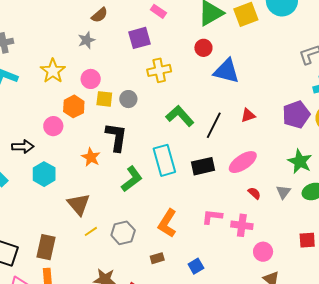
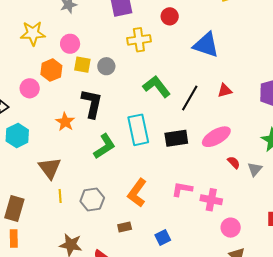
red circle: (203, 48) -> (170, 16), moved
yellow star: (53, 71) -> (33, 33), turned 30
red semicircle: (254, 193) -> (234, 162), moved
yellow line: (91, 231) -> (60, 196), turned -64

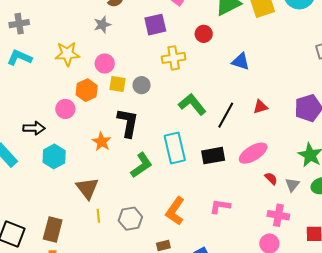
blue triangle: (206, 45) -> (241, 62), size x0.7
pink cross: (211, 200) -> (278, 215), moved

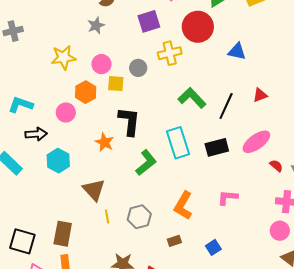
red circle: (204, 34) -> (198, 27), size x1.8
cyan L-shape: (19, 58) -> (21, 105), moved
gray circle: (142, 85) -> (138, 68), moved

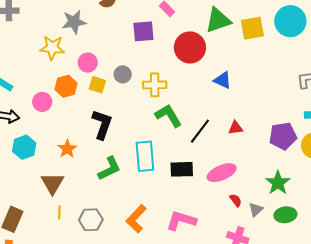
gray star: (96, 25) -> (74, 22), moved, size x1.4
yellow cross: (170, 53) -> (155, 85), moved
orange star: (104, 142) -> (67, 149), moved
pink L-shape: (228, 197) -> (181, 221), size x1.4

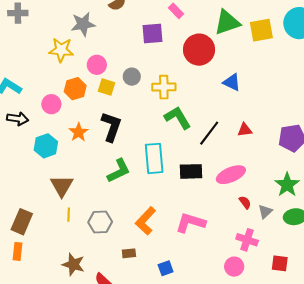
cyan hexagon: (24, 147) -> (46, 146), moved
orange star: (67, 149) -> (79, 132), moved

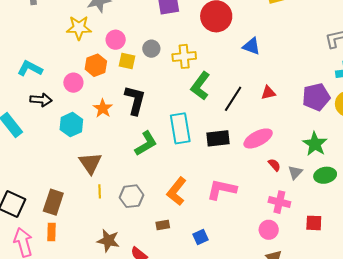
green L-shape: (178, 118) -> (200, 86), turned -108

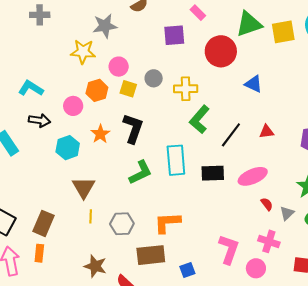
pink L-shape: (222, 190) -> (229, 249), moved, turned 92
orange L-shape: (177, 191) -> (167, 223), turned 44
brown rectangle: (163, 225) -> (151, 255), size x2.0

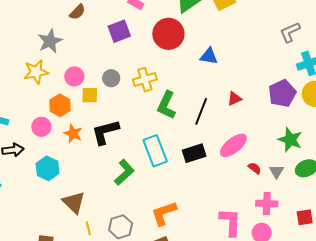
black L-shape: (133, 128) -> (105, 132), turned -108
orange star: (100, 134) -> (73, 134), moved

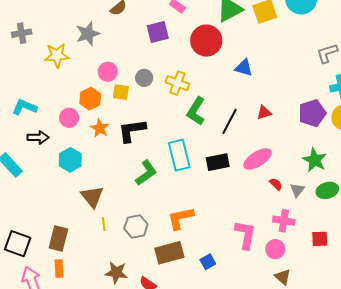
yellow star: (36, 72) -> (57, 55), moved
yellow cross: (145, 80) -> (177, 83), turned 30

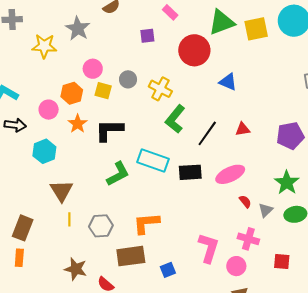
purple square: (158, 32) -> (147, 36), size x0.7
gray star: (88, 34) -> (78, 28), turned -30
cyan rectangle: (179, 155) -> (153, 161), turned -64

